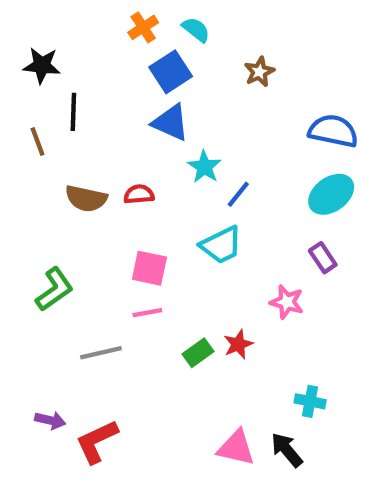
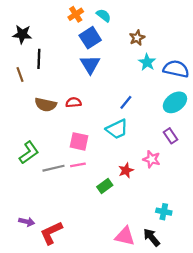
blue triangle: (171, 122) -> (90, 64), turned 35
cyan star: (204, 167) -> (147, 62), moved
red star: (238, 344) -> (126, 170), moved
gray line: (101, 353) -> (53, 168), moved

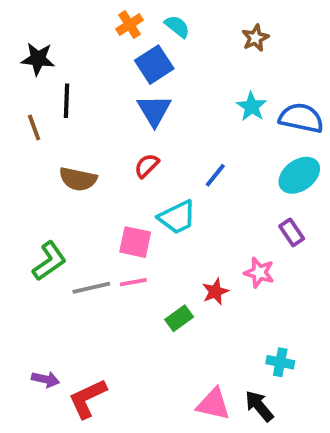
brown star: (137, 38) -> (255, 38), moved
red semicircle: (73, 102) -> (147, 166), moved, turned -40
cyan trapezoid: (117, 129) -> (177, 217), moved

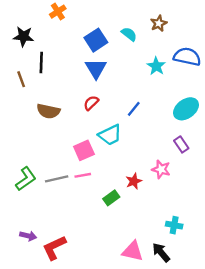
orange cross: (129, 25) -> (58, 12), moved
cyan semicircle: (177, 26) -> (129, 34), moved
blue semicircle: (301, 118) -> (187, 57), moved
pink square: (135, 242) -> (84, 150), turned -36
green L-shape: (49, 261) -> (26, 179), moved

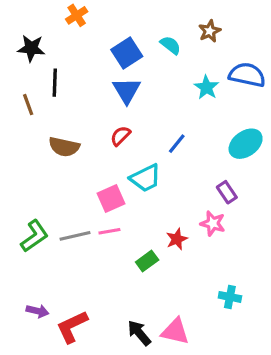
purple rectangle: (181, 144) -> (227, 192), moved
black arrow: (161, 252) -> (139, 333), moved

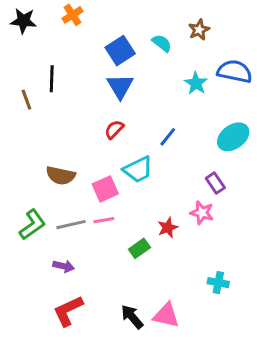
black star: (31, 48) -> (23, 21), moved
brown semicircle: (64, 147) -> (61, 175), moved
purple arrow: (38, 311) -> (64, 266), moved

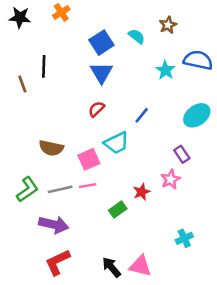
pink star: (202, 213) -> (170, 179), turned 30
purple arrow: (64, 266) -> (54, 225), size x1.6
cyan cross: (218, 283) -> (184, 238), turned -36

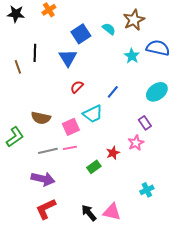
brown star: (168, 25) -> (134, 20), size x1.5
blue triangle: (101, 73) -> (68, 58), moved
green L-shape: (27, 189) -> (15, 137), moved

